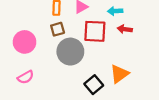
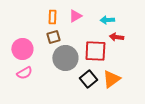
red square: (95, 31) -> (95, 51), moved
pink semicircle: (26, 77) -> (24, 73), moved
black square: (94, 85) -> (88, 79), moved

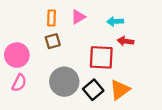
gray circle: (65, 58) -> (64, 82), moved
pink semicircle: (24, 73) -> (19, 83), turned -35

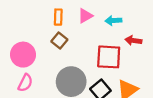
cyan arrow: (115, 21) -> (113, 21), moved
brown square: (53, 41) -> (59, 41), turned -35

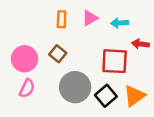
brown square: (59, 41) -> (58, 54), moved

